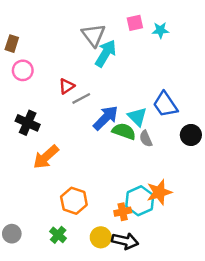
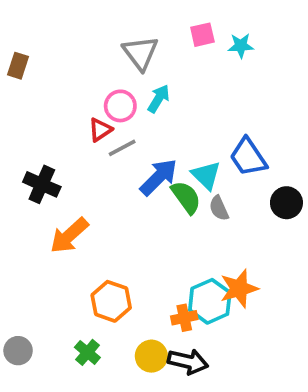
cyan arrow: (106, 53) -> (159, 99), moved, size x0.7
pink circle: (23, 70) -> (120, 106), moved
green semicircle: (124, 131) -> (186, 197), turned 35

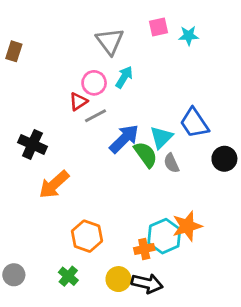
cyan triangle: (206, 175) -> (161, 137), turned 30

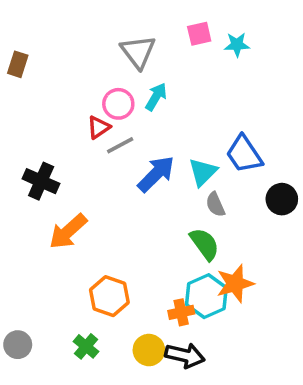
green semicircle: (146, 154) -> (205, 244), moved

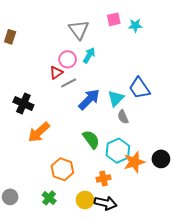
black circle: (282, 199) -> (161, 159), moved
green semicircle: (205, 244) -> (91, 139), moved
cyan hexagon: (206, 296) -> (118, 151), moved

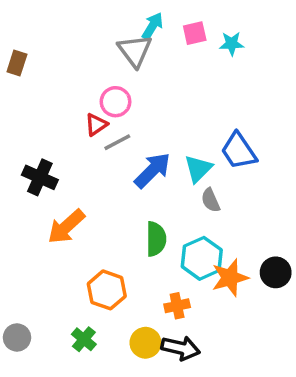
cyan arrow: (89, 55) -> (152, 26), moved
green semicircle: (91, 139) -> (156, 239), turned 36

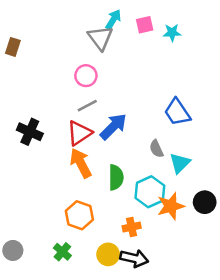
red triangle: (96, 125) -> (79, 133), moved, size x1.5
cyan triangle: (198, 169) -> (180, 163), moved
orange arrow: (66, 227) -> (81, 163), moved, turned 104

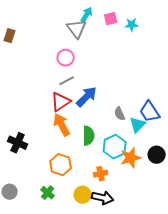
blue trapezoid: (177, 112) -> (150, 112), moved
black cross: (30, 132) -> (18, 143), moved

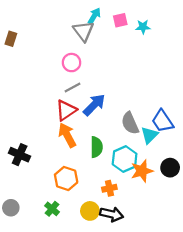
gray semicircle: (120, 114) -> (130, 123), size x1.5

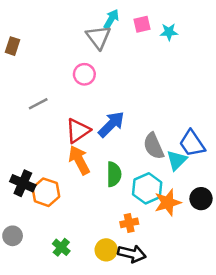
gray line: (73, 87) -> (38, 104), moved
orange hexagon: (66, 178) -> (46, 192), moved
gray circle: (11, 208) -> (13, 236), moved

